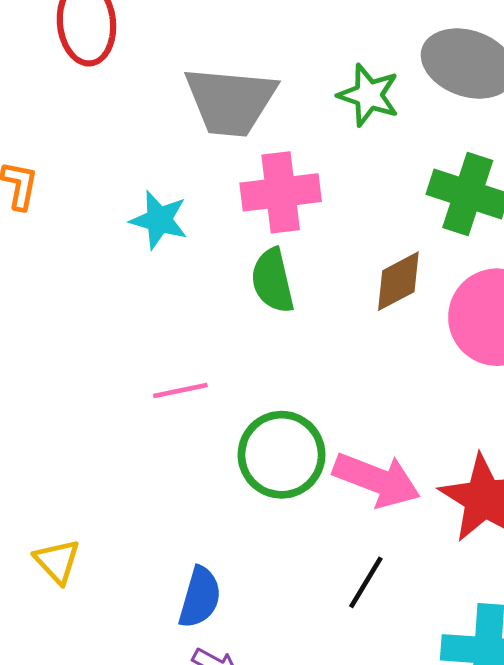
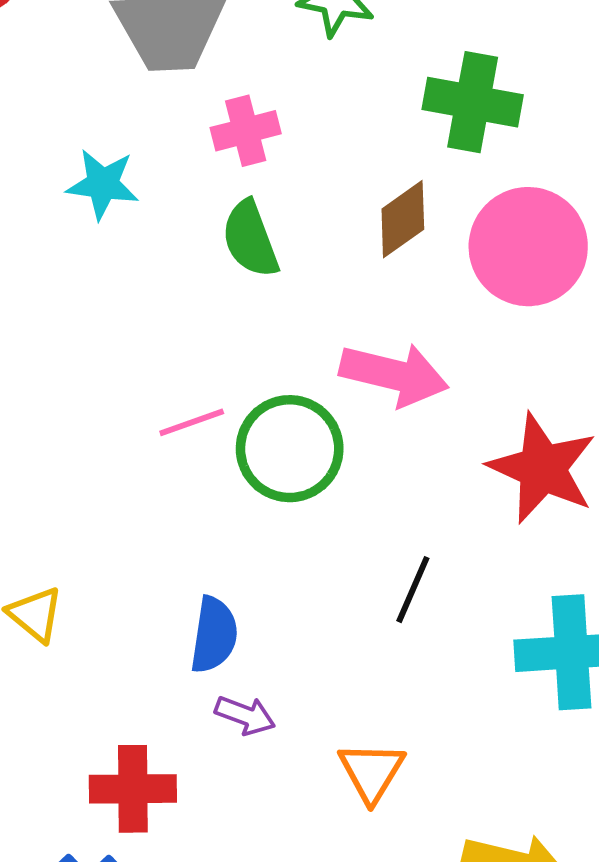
pink cross: (281, 192) -> (246, 131), size x0.7
pink line: (180, 391) -> (192, 422), moved
pink arrow: (377, 480) -> (394, 374), moved

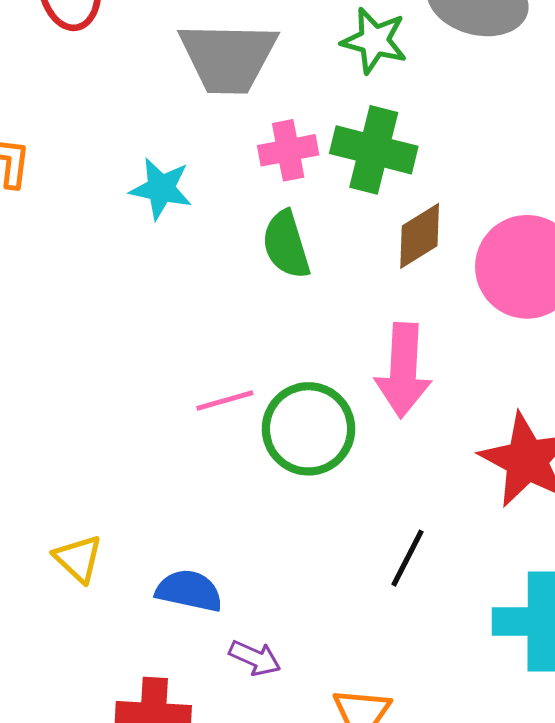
green cross: (473, 102) -> (374, 150), moved
pink arrow: (394, 374) -> (403, 370), turned 76
blue semicircle: (214, 635) -> (189, 591), moved, turned -90

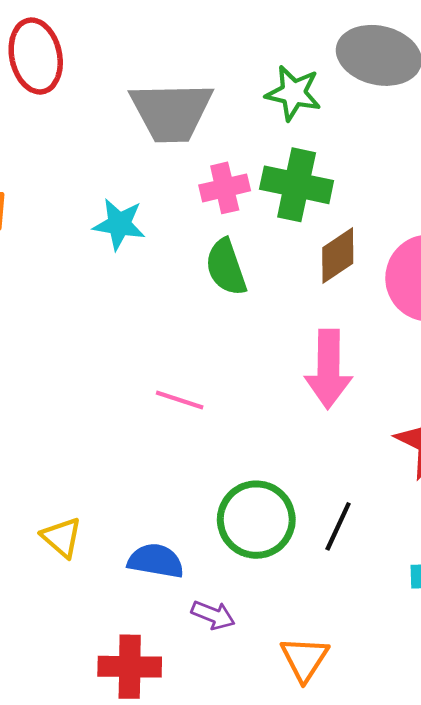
pink line: (225, 401) -> (180, 400), turned 36
green circle: (308, 429) -> (256, 520), moved

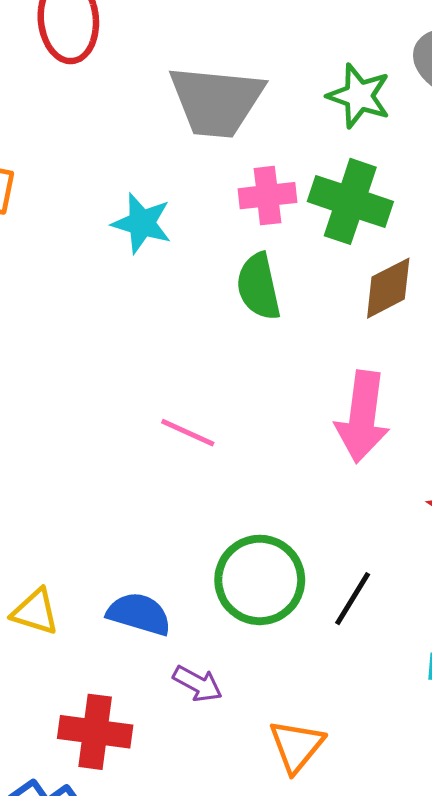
yellow triangle: (62, 537) -> (35, 612), moved, turned -30

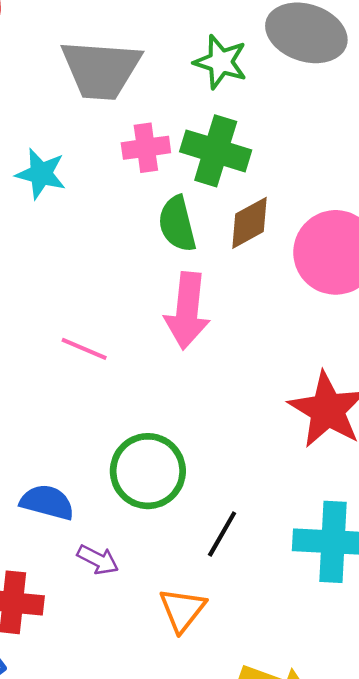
green semicircle: (259, 287) -> (177, 224), moved
pink arrow: (362, 417) -> (187, 311), moved
black line: (353, 599) -> (222, 534), moved

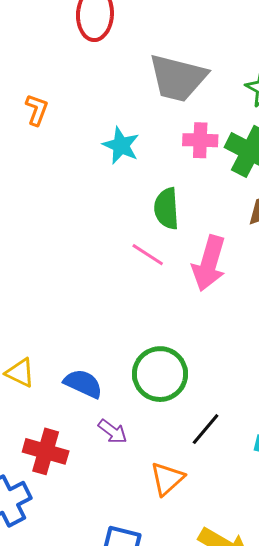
green semicircle: (177, 224) -> (166, 209), moved
pink line: (84, 349) -> (148, 255), moved

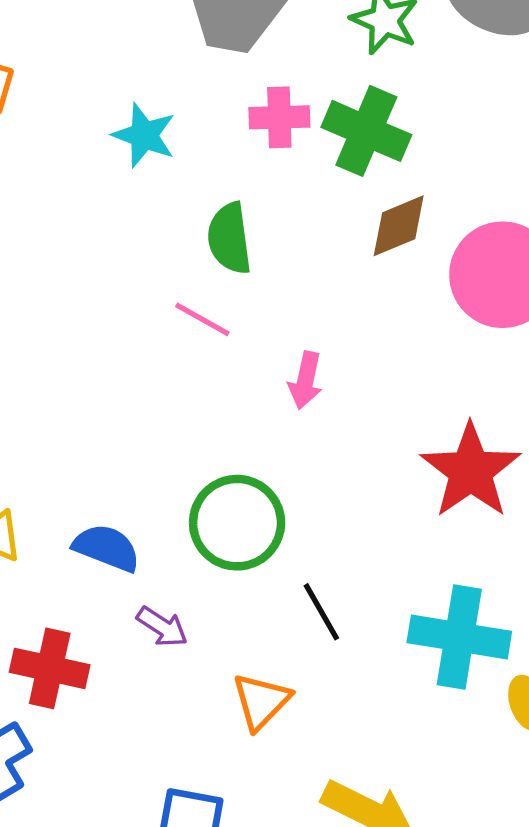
pink arrow: (209, 263) -> (305, 380), moved, size x0.6
black line: (206, 429) -> (321, 612), turned -66

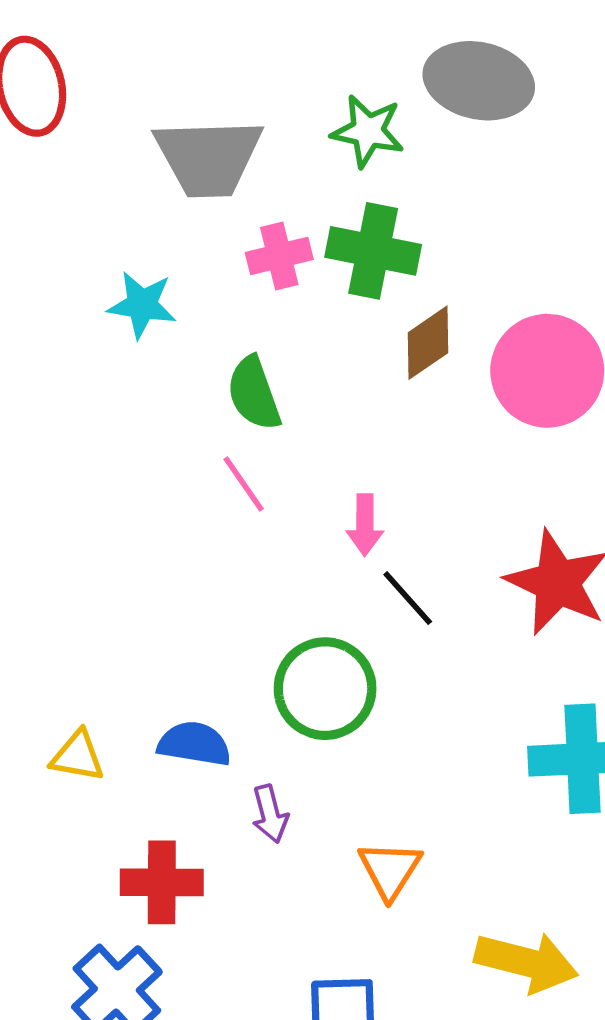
pink line: (202, 319) -> (244, 484), turned 38
black line: (321, 612) -> (408, 598), moved
purple arrow: (162, 627) -> (270, 814), turned 54

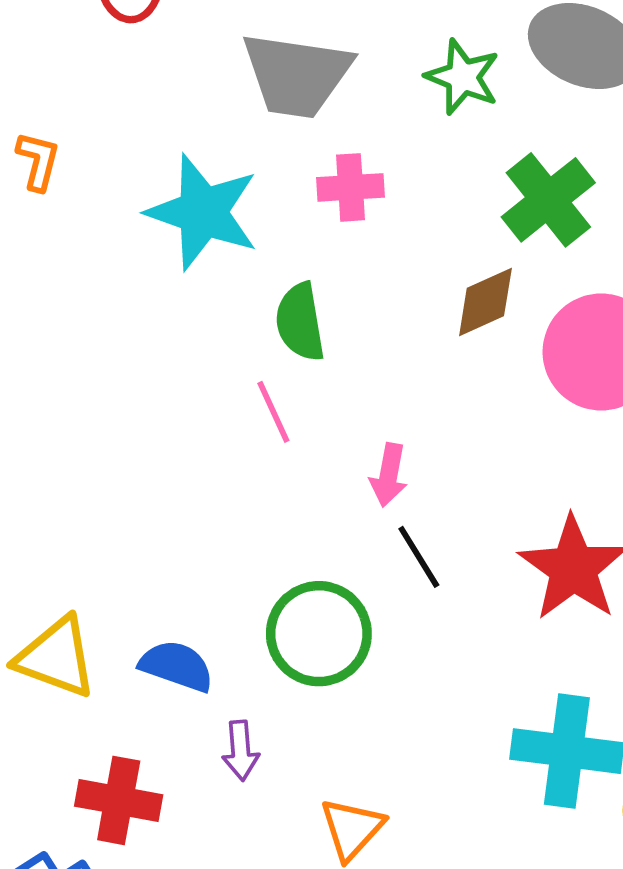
green cross: (373, 251) -> (548, 200), moved, turned 30
cyan star: (142, 305) -> (203, 212), size x1.6
yellow triangle: (78, 756) -> (56, 657), size x1.5

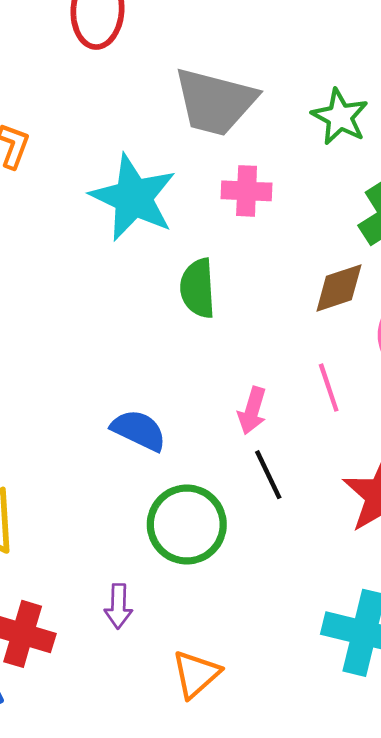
pink line: (273, 412) -> (329, 388), moved
blue semicircle: (177, 666) -> (139, 430), moved

